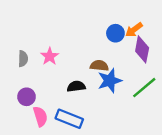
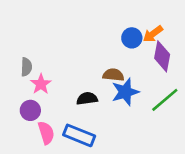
pink star: (50, 56) -> (41, 84), moved

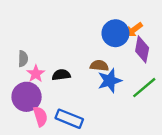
blue circle: (132, 38) -> (115, 33), size x1.5
black semicircle: (87, 99) -> (61, 75), moved
purple circle: (30, 110) -> (27, 97), size x1.6

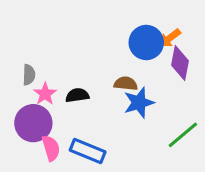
green line: (144, 88) -> (183, 135), moved

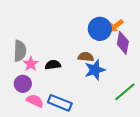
gray semicircle: (29, 75) -> (20, 51), size x1.5
purple circle: (33, 123) -> (23, 84), size x0.7
pink semicircle: (51, 148) -> (35, 101), turned -48

